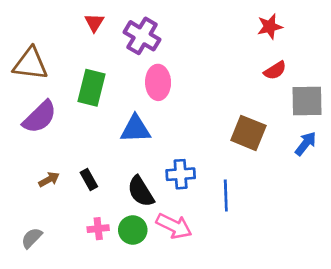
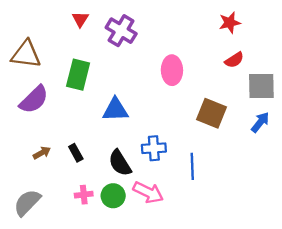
pink ellipse: (158, 82) -> (172, 70), moved
gray semicircle: (32, 238) -> (27, 203), size x1.5

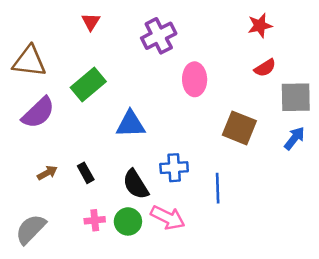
purple cross: (121, 31) -> (159, 36), moved, turned 32
green rectangle: (78, 75) -> (88, 84), turned 36

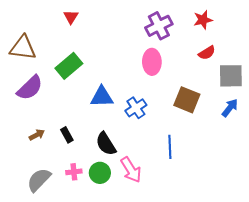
purple cross: (159, 36) -> (159, 26), moved
blue cross: (174, 168) -> (136, 108), moved, turned -30
pink arrow: (168, 218) -> (131, 170), turned 32
gray semicircle: (31, 229) -> (39, 180), moved

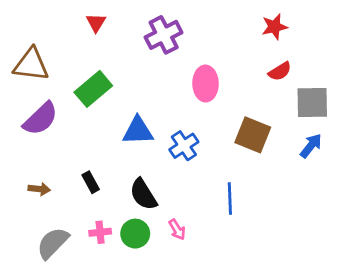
purple cross: (159, 26) -> (164, 35), moved
brown arrow: (37, 135) -> (39, 189), moved, turned 35
pink arrow: (131, 170) -> (177, 230), size x0.6

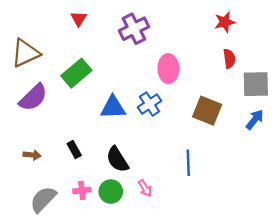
brown triangle: (31, 65) -> (25, 53), turned -32
red semicircle: (280, 71) -> (229, 59), turned -66
blue cross: (184, 146) -> (149, 104), moved

